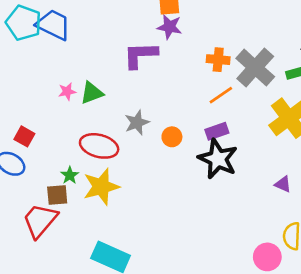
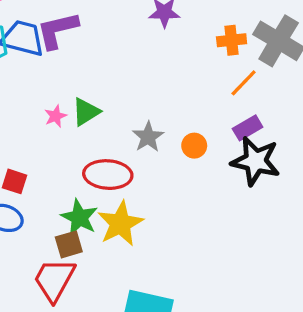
purple L-shape: (140, 55) -> (57, 30), moved
green star: (70, 175) -> (79, 218), size x1.6

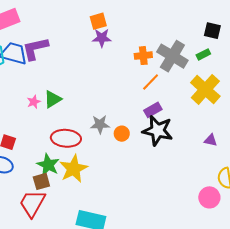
gray star: (148, 137) -> (100, 124), moved, turned 30
orange circle: (194, 146) -> (122, 134), moved

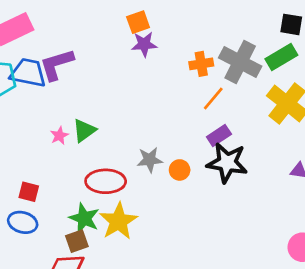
green rectangle: (203, 54) -> (281, 57), size x1.6

